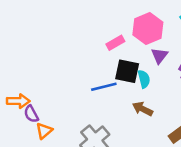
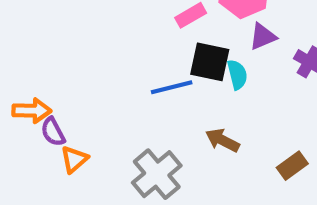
purple triangle: (159, 56) -> (263, 36), turned 30
brown arrow: (143, 109) -> (222, 140), moved

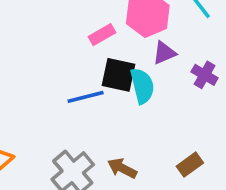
cyan semicircle: (237, 75) -> (142, 86), size x1.4
brown arrow: (222, 140) -> (122, 168), moved

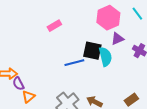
pink rectangle: (102, 35) -> (54, 26), moved

